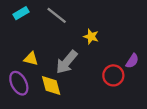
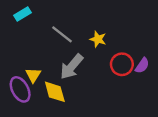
gray line: (57, 15) -> (62, 34), moved
yellow triangle: (31, 59) -> (33, 75), moved, turned 48
red circle: (113, 75) -> (122, 64), moved

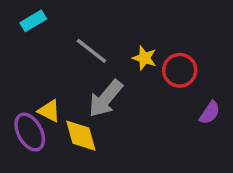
red circle: (122, 64) -> (180, 70), moved
purple semicircle: (142, 65) -> (210, 113), moved
yellow triangle: (33, 75) -> (49, 111), turned -35

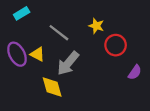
yellow star: (144, 58) -> (96, 26), moved
yellow triangle: (49, 111) -> (37, 54), moved
purple ellipse: (30, 132) -> (17, 54), moved

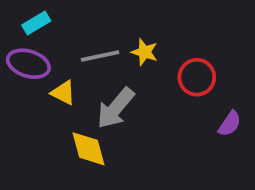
yellow star: (96, 26) -> (145, 52), moved
gray line: (59, 33) -> (100, 56), turned -50
purple ellipse: (17, 54) -> (28, 64), moved, turned -45

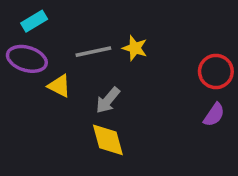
red circle: (197, 77) -> (216, 71), moved
gray arrow: (116, 108) -> (108, 100), size x0.7
yellow diamond: (88, 149) -> (108, 140), moved

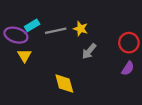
cyan rectangle: (34, 21) -> (32, 25), moved
yellow triangle: (59, 86) -> (25, 56), moved, turned 32
gray arrow: (108, 100) -> (89, 51), moved

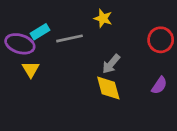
yellow star: (80, 29) -> (103, 18), moved
red circle: (129, 43) -> (161, 40), moved
yellow diamond: (64, 84) -> (108, 88), moved

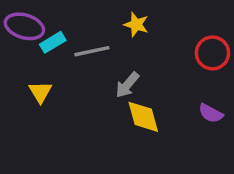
purple ellipse: (20, 44) -> (24, 26), moved
gray arrow: (111, 64) -> (127, 85), moved
purple semicircle: (159, 85) -> (211, 113), turned 84

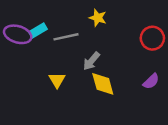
purple ellipse: (24, 26) -> (18, 34), moved
yellow triangle: (40, 92) -> (57, 80), moved
purple semicircle: (211, 113) -> (151, 81), turned -72

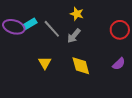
gray line: (66, 37) -> (52, 29), turned 60
gray arrow: (91, 61) -> (74, 36), moved

